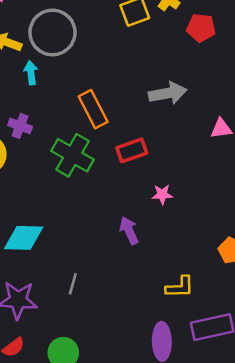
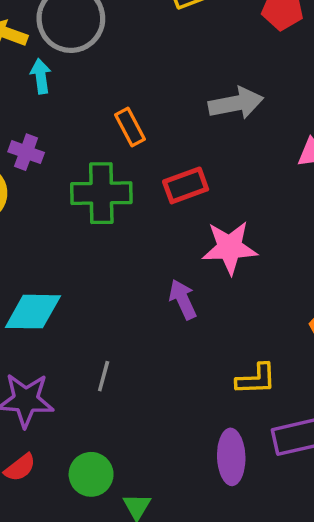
orange rectangle: (93, 109) -> (130, 127), size x0.7
green cross: (73, 155) -> (101, 193), turned -30
pink star: (162, 194) -> (230, 248), size x1.8

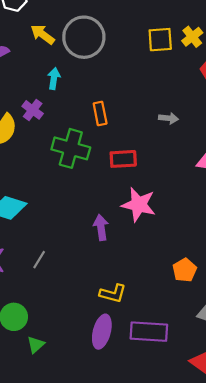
cyan arrow: (41, 76) -> (54, 79), moved
gray arrow: (236, 103) -> (168, 118), size x0.6
yellow L-shape: (256, 379) -> (113, 293), moved

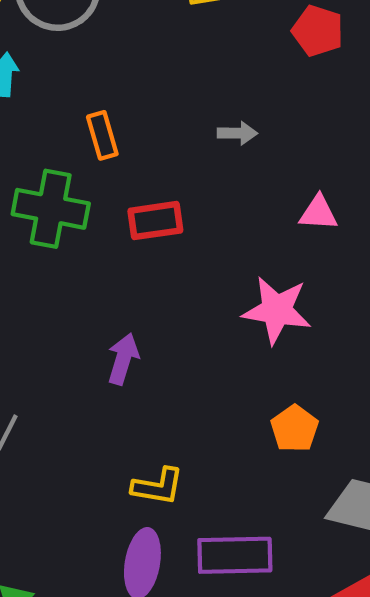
pink star: (139, 205) -> (277, 310), moved
purple arrow: (101, 227) -> (123, 359), turned 30

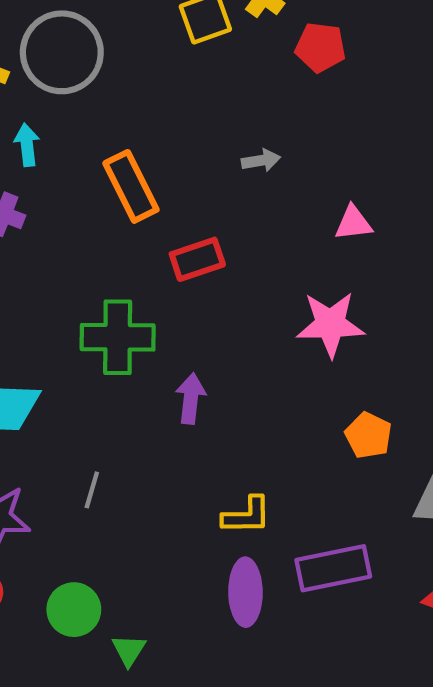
orange rectangle: (102, 135) -> (131, 186), size x1.5
green cross: (51, 209) -> (118, 337), moved

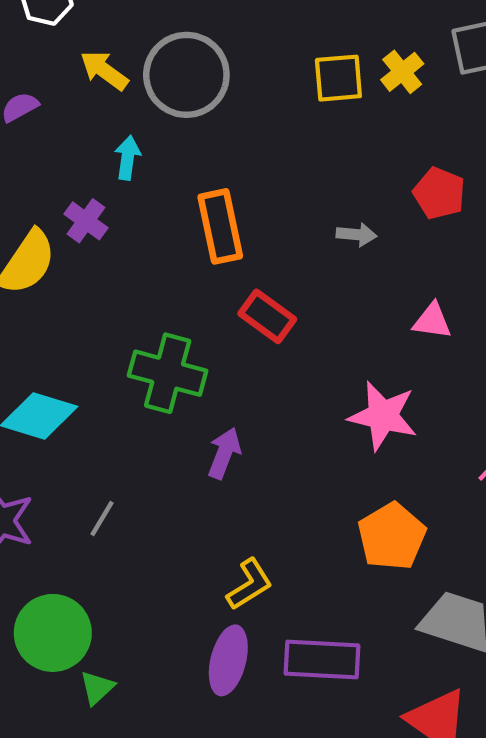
red pentagon: (320, 47) -> (439, 193), moved
red rectangle: (197, 259) -> (267, 316), turned 40
orange pentagon: (368, 435) -> (392, 536), size x1.4
yellow L-shape: (247, 515) -> (249, 584), turned -46
green circle: (74, 610) -> (53, 633), size x1.4

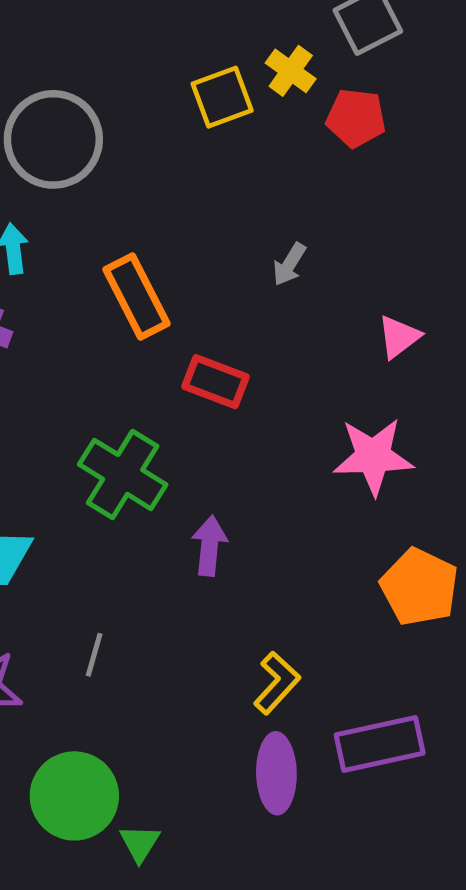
red pentagon: (439, 193) -> (356, 118), moved
gray arrow: (357, 234) -> (289, 264), turned 132
pink triangle: (432, 321) -> (399, 337), turned -30
green cross: (168, 373) -> (123, 474), turned 32

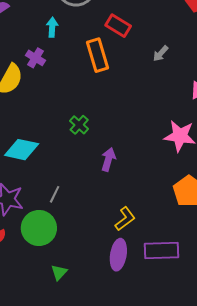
red rectangle: (216, 382) -> (118, 26), moved
green cross: (123, 474) -> (79, 125), size x0.6
green circle: (74, 796) -> (39, 228), moved

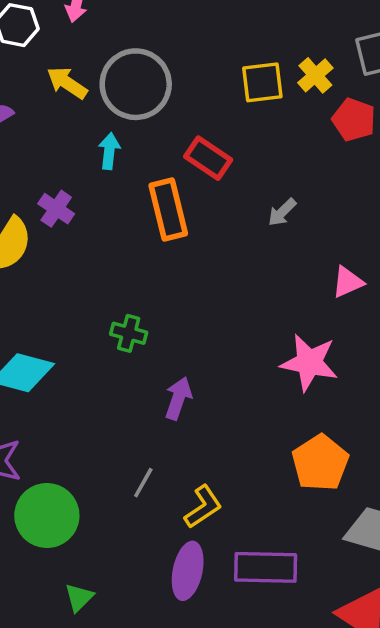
cyan arrow: (52, 27) -> (109, 151), moved
green cross: (79, 125) -> (129, 333), turned -30
gray line: (55, 194) -> (143, 483), moved

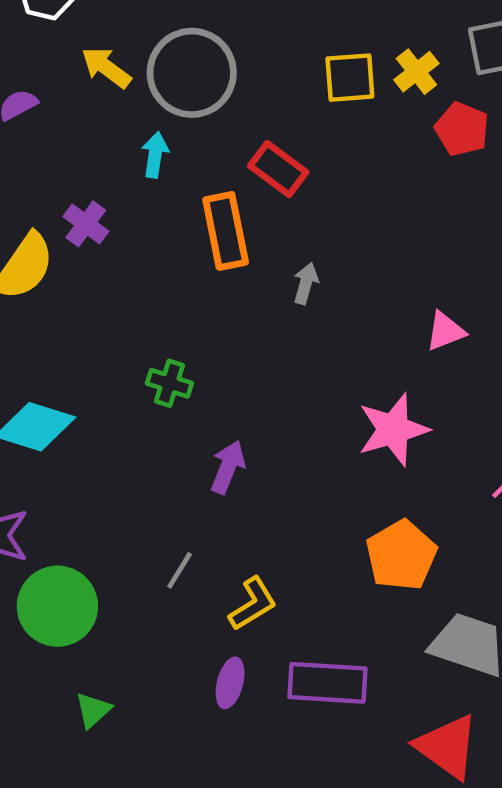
gray arrow: (282, 212) -> (306, 283), moved, turned 148
pink star: (309, 363) -> (393, 430), turned -30
purple ellipse: (188, 571) -> (230, 683), size x0.7

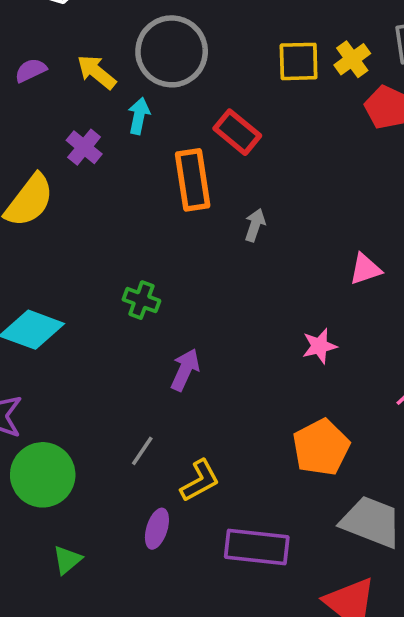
yellow arrow: (106, 67) -> (97, 72), moved
purple cross: (86, 224) -> (84, 147), moved
pink star: (393, 430) -> (319, 346), size x0.6
purple ellipse: (230, 683) -> (157, 529), moved

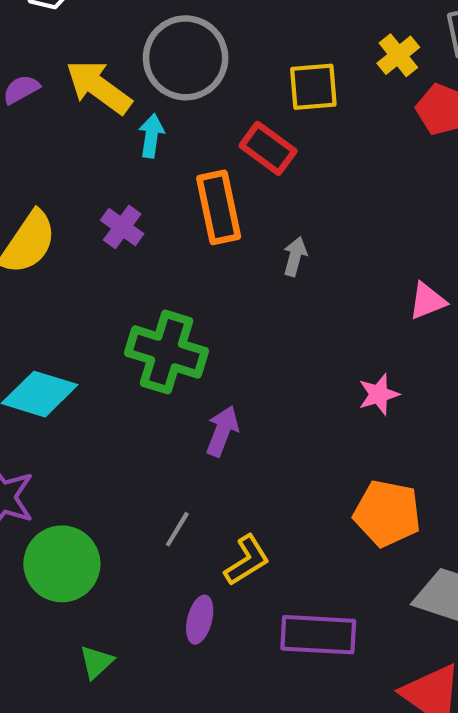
yellow square: (299, 61) -> (313, 87), moved
yellow arrow: (97, 72) -> (99, 87), size x1.4
purple cross: (84, 147) -> (122, 227), moved
green cross: (141, 300) -> (166, 352), size x1.8
orange pentagon: (321, 447) -> (387, 513), turned -30

